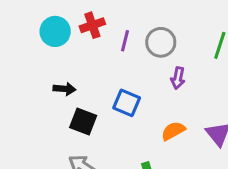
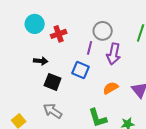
red cross: (92, 25) -> (59, 34), moved
purple line: (125, 41) -> (90, 48), moved
purple arrow: (178, 78) -> (114, 54), size x1.5

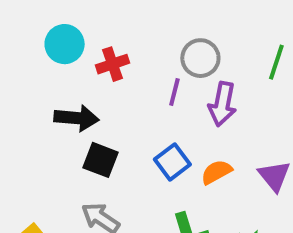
black arrow: (41, 61) -> (77, 118), size x1.5
blue square: (81, 70) -> (172, 162), moved, turned 30

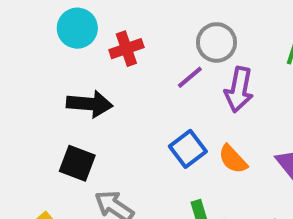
purple line: (174, 92) -> (190, 77), turned 36
black square: (100, 160) -> (77, 163), moved
orange semicircle: (216, 172) -> (233, 159), turned -104

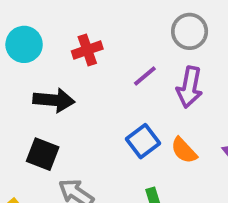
cyan circle: (77, 28) -> (24, 44), moved
gray circle: (216, 42) -> (190, 31), moved

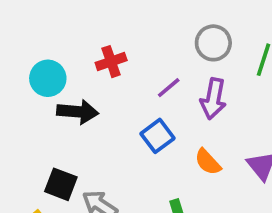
cyan circle: (24, 44) -> (48, 78), moved
blue square: (143, 141) -> (158, 136), moved
black square: (43, 154) -> (61, 184), moved

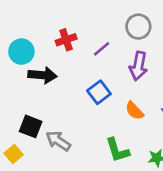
purple line: (169, 88) -> (102, 49), moved

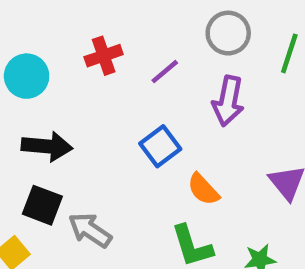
black arrow: (42, 75) -> (47, 146), moved
orange semicircle: (134, 111) -> (203, 189), moved

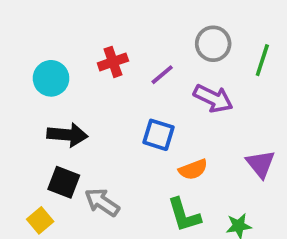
purple arrow: (228, 101) -> (213, 98), turned -75
blue square: (160, 146) -> (158, 135), turned -36
orange semicircle: (203, 189) -> (193, 169), turned -68

